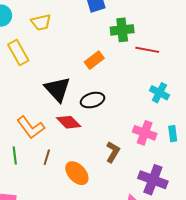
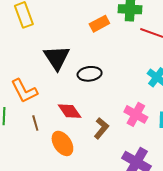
orange rectangle: (94, 60) -> (99, 24), moved
red diamond: (69, 122) -> (70, 111), moved
brown line: (47, 157) -> (35, 123), turned -42

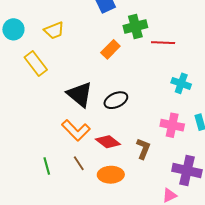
orange L-shape: (24, 91) -> (76, 130), moved
orange ellipse: (62, 143) -> (111, 175), turned -40

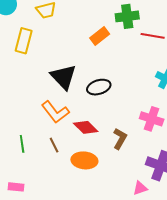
yellow rectangle: (36, 63) -> (24, 41), turned 45

